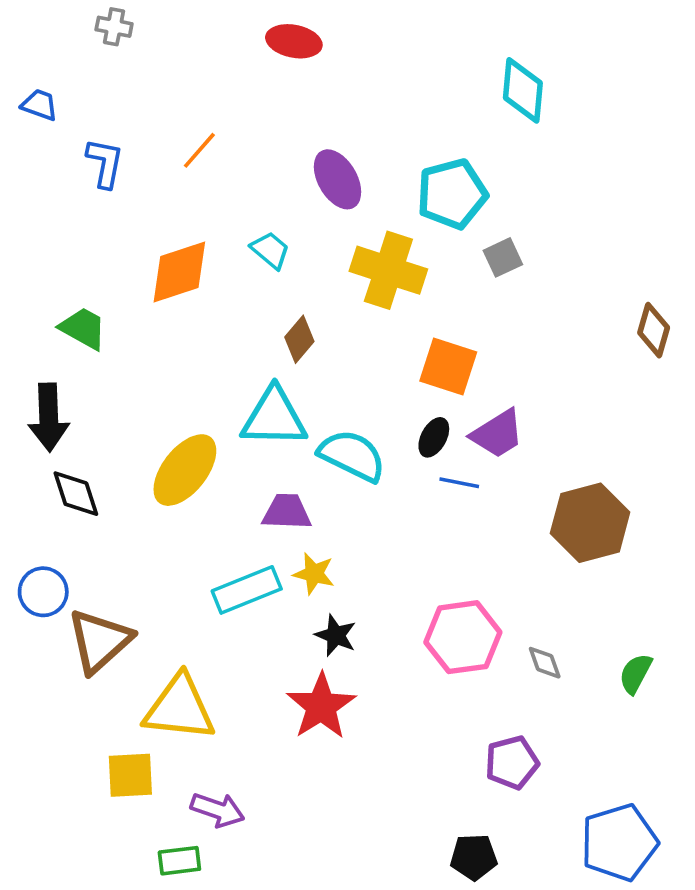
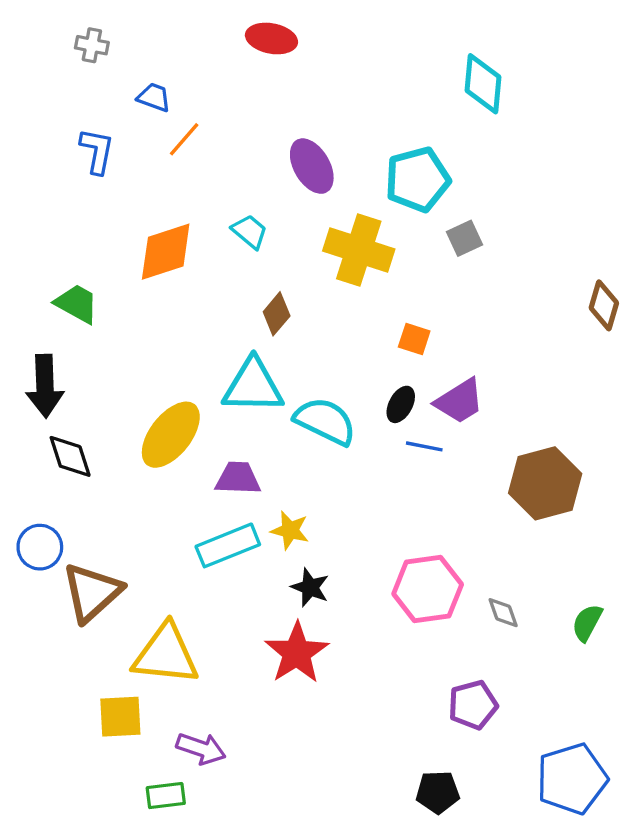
gray cross: (114, 27) -> (92, 45), moved
blue trapezoid: (40, 105) -> (154, 97), moved
orange square: (448, 366) -> (414, 339), size x0.6
purple trapezoid: (287, 512) -> (238, 478), moved

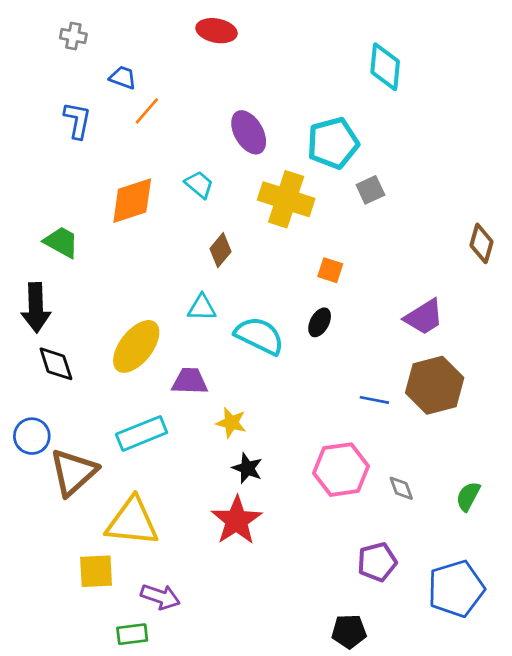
cyan triangle: (253, 386) -> (202, 308), size x0.6
purple trapezoid: (459, 401) -> (424, 317), moved
blue line: (424, 446) -> (374, 400), moved
cyan rectangle: (228, 545) -> (142, 433), moved
blue pentagon: (572, 779) -> (456, 589), moved

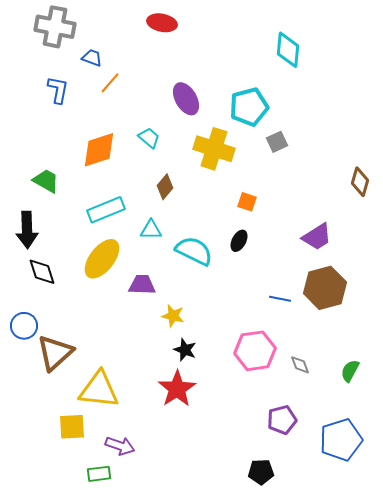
gray cross: (73, 36) -> (55, 27), size x2.0
cyan rectangle: (142, 433) -> (106, 210), moved

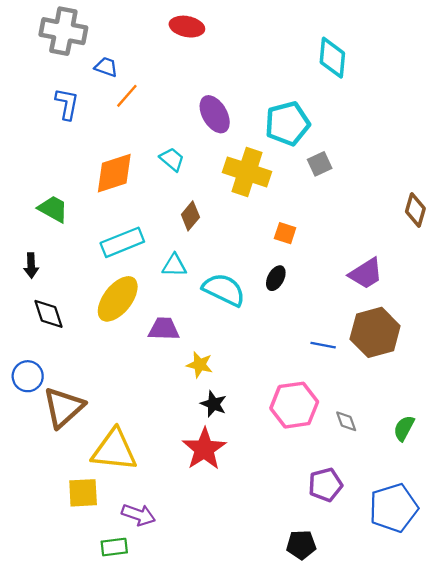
black arrow: (27, 230) -> (31, 265), size x0.6

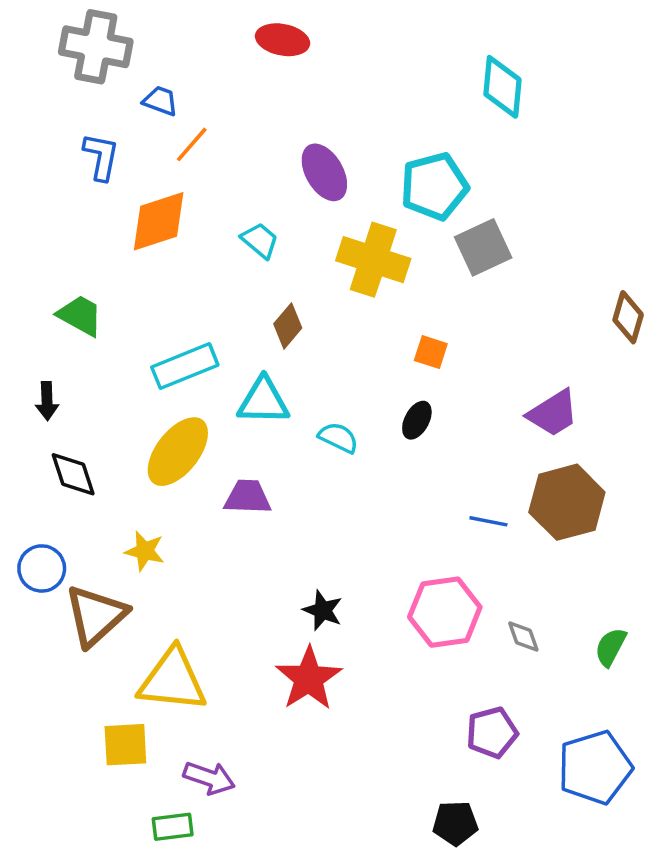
gray square: (320, 164) -> (483, 247), size x1.5
orange diamond: (114, 173) -> (159, 221), moved
cyan triangle: (174, 265) -> (263, 401), size x1.4
cyan semicircle: (224, 290) -> (338, 438), size x0.6
yellow star: (200, 365) -> (145, 551), moved

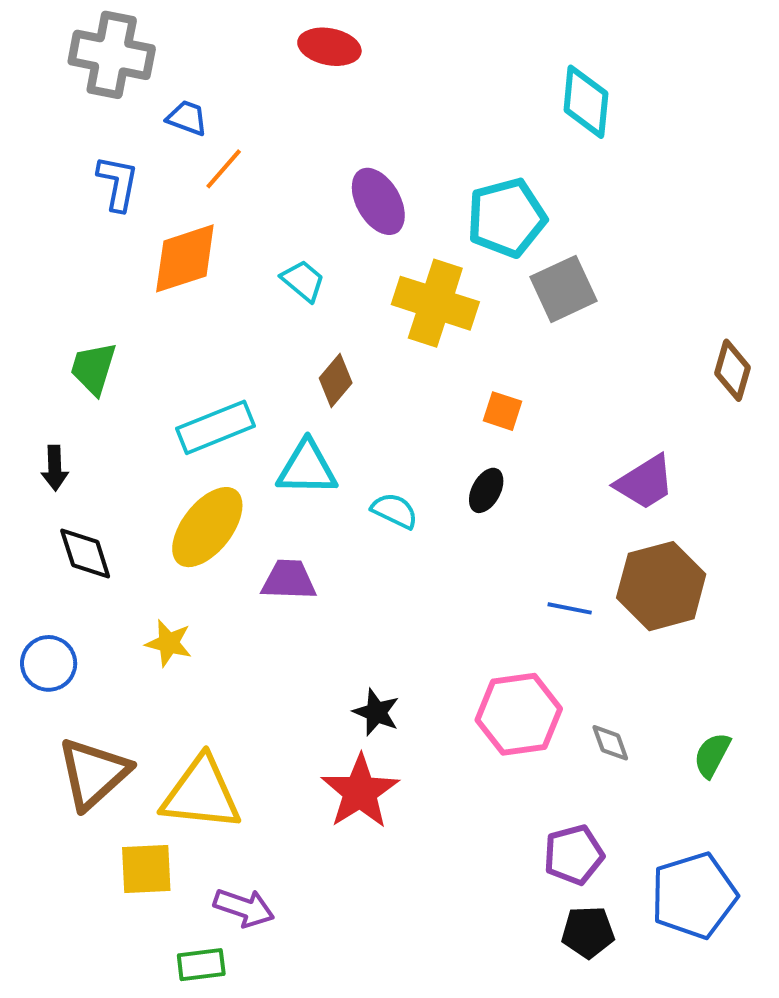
green trapezoid: (80, 315) -> (93, 368), turned -102
brown triangle: (96, 616) -> (93, 773), moved
black pentagon: (455, 823) -> (588, 932), moved

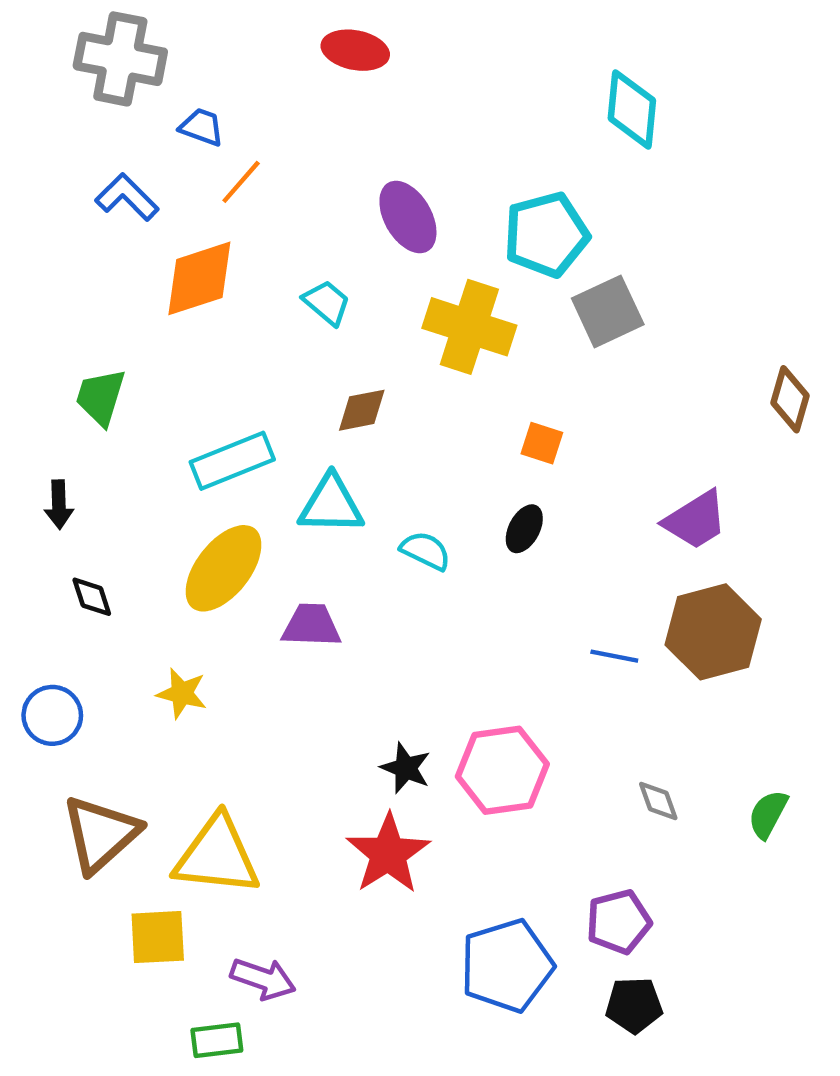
blue L-shape: (118, 183) -> (127, 197), turned -56
brown diamond: (336, 381) -> (362, 410), turned 39
black diamond: (85, 554) -> (92, 597), size x0.7
pink hexagon: (519, 714) -> (502, 770), moved
blue pentagon: (694, 895) -> (507, 966), moved

